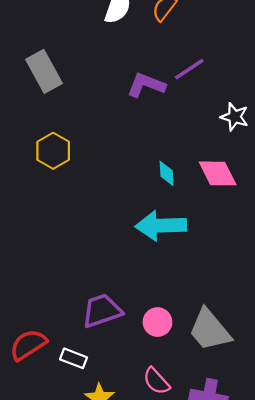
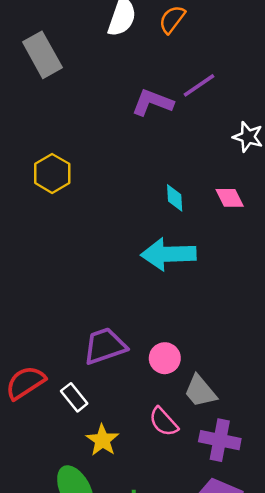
gray rectangle: (44, 71) -> (42, 55), moved
pink diamond: (218, 173) -> (230, 198), size x0.7
gray trapezoid: (210, 330) -> (200, 391), moved, size x0.7
white rectangle: (74, 358) -> (74, 397), turned 30

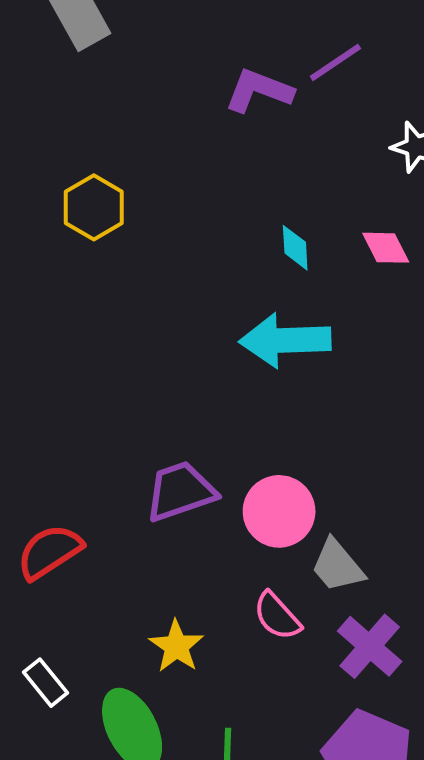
pink circle: (165, 358) -> (279, 511), size x1.4
white rectangle: (74, 397) -> (46, 683), moved
purple cross: (220, 440) -> (370, 646), turned 30

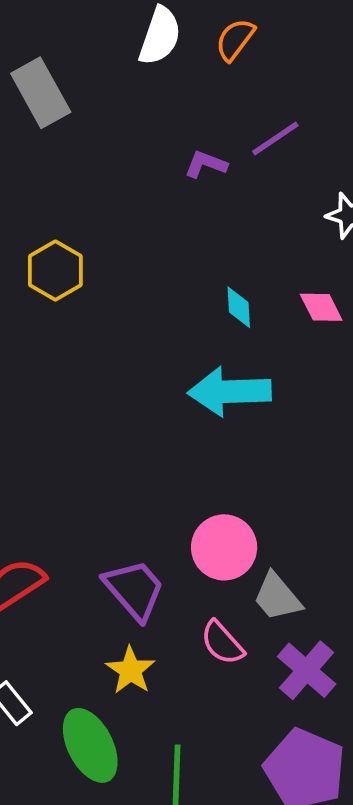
purple L-shape: (259, 91) -> (206, 164), size x0.7
purple trapezoid: (180, 491) -> (134, 590), moved, turned 68

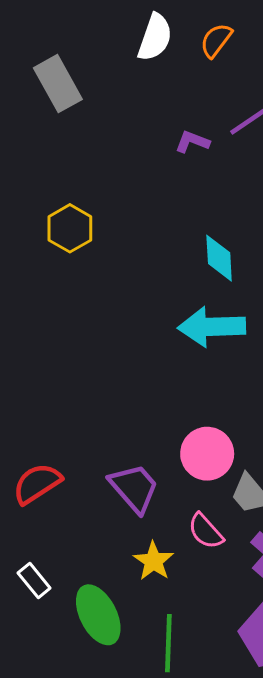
cyan diamond: (239, 307) -> (219, 258), size x1.4
yellow star: (131, 670) -> (153, 561), moved

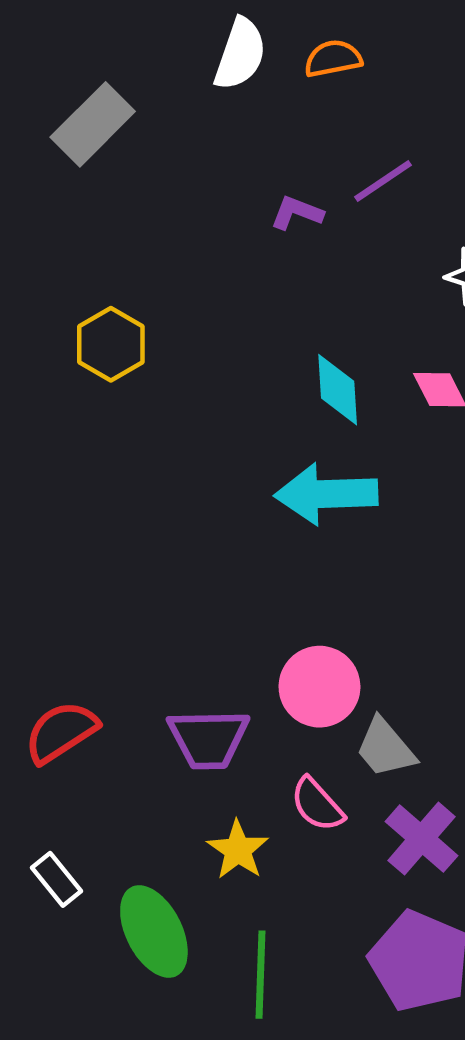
orange semicircle: (216, 40) -> (333, 59), turned 42
gray rectangle: (58, 84) -> (93, 124), turned 74
purple trapezoid: (134, 488) -> (208, 739), turned 130

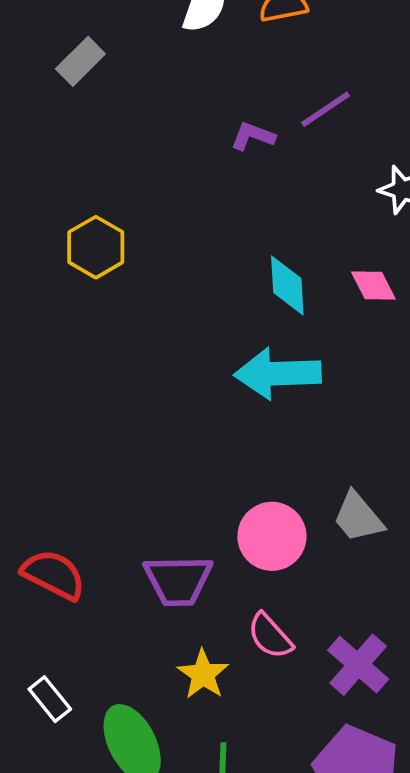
gray rectangle: (93, 124) -> (80, 61), size x0.7
red semicircle: (61, 732) -> (54, 575), turned 60
gray trapezoid: (385, 748) -> (358, 517), moved

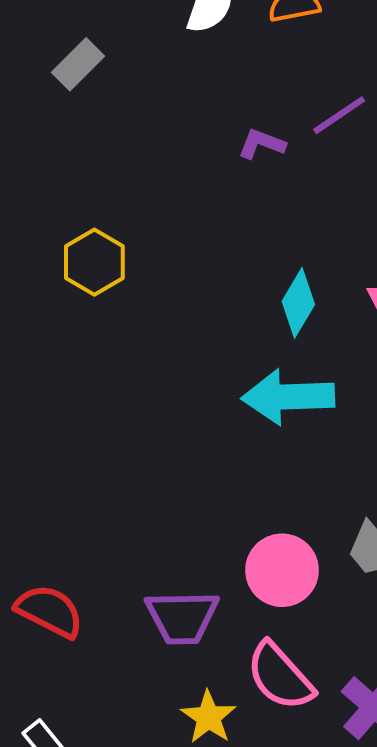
cyan diamond: (287, 285) -> (298, 303), turned 34
pink semicircle: (270, 636) -> (280, 676), size x1.4

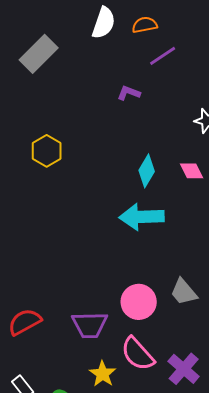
gray rectangle: (78, 64) -> (39, 54), size x1.5
purple line: (339, 115) -> (163, 56), moved
red semicircle: (49, 611) -> (25, 322), turned -56

